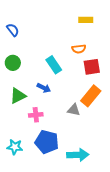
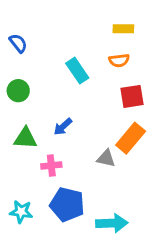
orange semicircle: (79, 49) -> (119, 60), moved
cyan rectangle: (54, 65) -> (77, 71), moved
blue arrow: (44, 88) -> (63, 127), turned 112
green triangle: (18, 96) -> (25, 138), turned 30

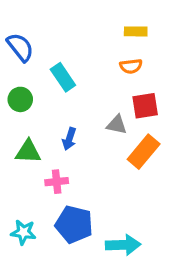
blue semicircle: (18, 43) -> (20, 47), size x1.4
cyan rectangle: (77, 71) -> (63, 77), moved
blue arrow: (63, 127) -> (69, 139), turned -30
gray triangle: (106, 158) -> (117, 125), moved

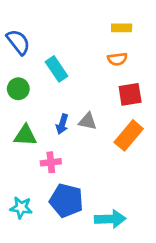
gray triangle: (117, 125) -> (88, 121), moved

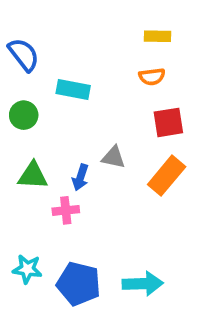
cyan rectangle: (56, 69) -> (73, 89), turned -45
blue arrow: (62, 124) -> (80, 177), moved
blue pentagon: (66, 201) -> (79, 284), moved

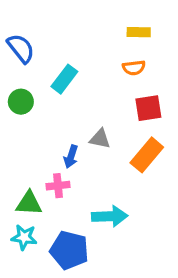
cyan rectangle: (73, 89) -> (64, 79), turned -64
green triangle: (33, 176) -> (29, 203), moved
cyan arrow: (143, 284) -> (110, 216), moved

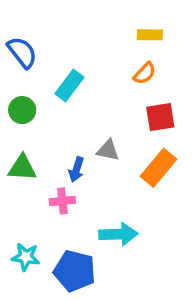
orange semicircle: (134, 68) -> (145, 73), turned -40
green triangle: (29, 203) -> (22, 168), moved

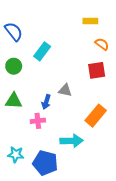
orange semicircle: (145, 73) -> (102, 44), moved, turned -96
orange rectangle: (159, 168) -> (96, 116), moved

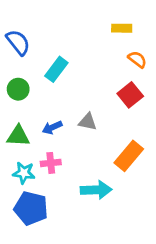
red square: (97, 70) -> (130, 95), turned -30
blue arrow: (46, 102) -> (52, 127), moved, turned 48
cyan star: (16, 154) -> (24, 173), moved
blue pentagon: (45, 163) -> (31, 208), moved

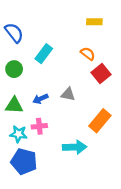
orange semicircle: (137, 59) -> (88, 54), moved

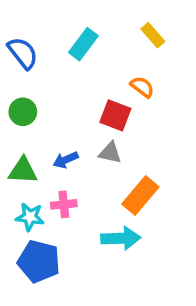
yellow rectangle: (94, 22) -> (153, 35), turned 48
cyan rectangle: (44, 54) -> (83, 44), moved
red square: (101, 73) -> (115, 115), moved, turned -30
orange rectangle: (100, 121) -> (140, 195), moved

